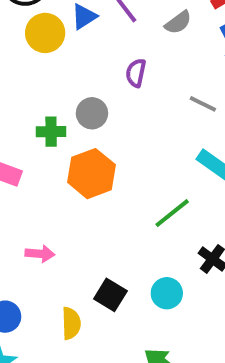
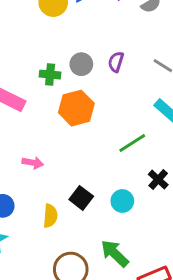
purple semicircle: (136, 73) -> (116, 62), moved

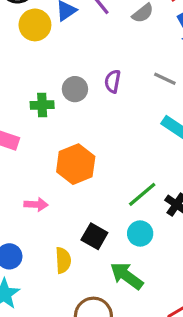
orange hexagon: (76, 108) -> (76, 164), moved
green line: (132, 143) -> (142, 194), moved
green arrow: (115, 253) -> (127, 276), moved

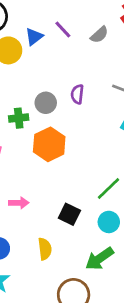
orange hexagon: (76, 164) -> (49, 144), moved
black square: (94, 236) -> (69, 214), moved
green arrow: (127, 276) -> (100, 259), turned -68

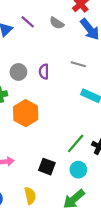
gray semicircle: (99, 35) -> (57, 23), turned 80
gray circle: (46, 103) -> (18, 72), moved

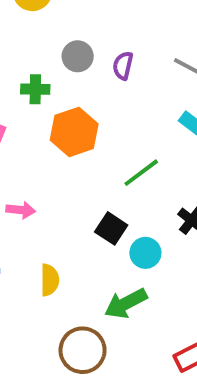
green line: (76, 143) -> (141, 173), moved
black square: (47, 167) -> (111, 228), moved

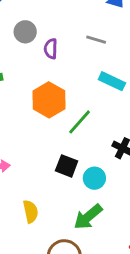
gray circle: (78, 56) -> (25, 32), moved
orange hexagon: (74, 132) -> (49, 100), moved

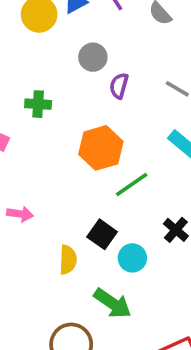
yellow semicircle: (31, 212) -> (68, 260), moved
green arrow: (88, 217) -> (113, 303), turned -120

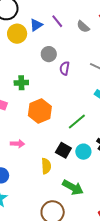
orange hexagon: (101, 148) -> (40, 111), moved
cyan circle: (132, 258) -> (83, 152), moved

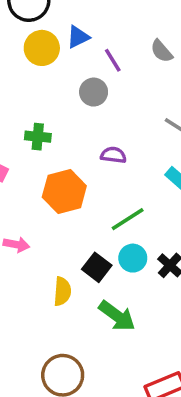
purple line: (57, 21) -> (113, 60), moved
purple semicircle: (65, 68) -> (113, 155), moved, turned 80
cyan circle: (83, 152) -> (133, 258), moved
green arrow: (73, 187) -> (117, 316), moved

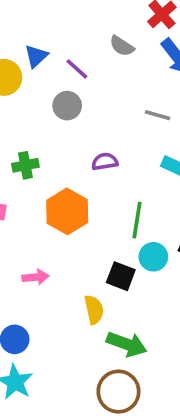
green line: (128, 219) -> (137, 220), turned -32
green arrow: (117, 316) -> (127, 344), moved

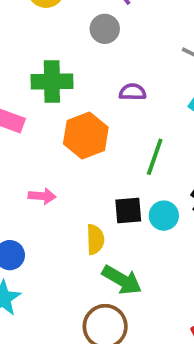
green cross: (25, 165) -> (52, 82), size x1.5
cyan circle: (153, 257) -> (164, 216), moved
black square: (121, 276) -> (128, 210), turned -36

